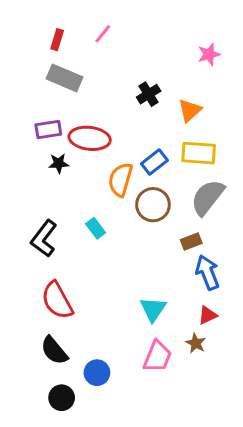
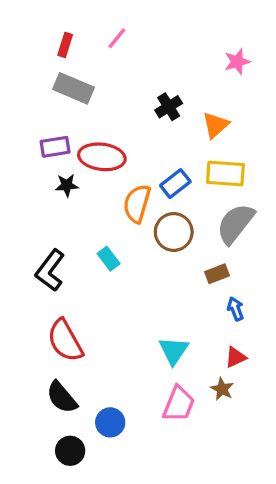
blue arrow: (208, 272) -> (235, 309), size x0.6

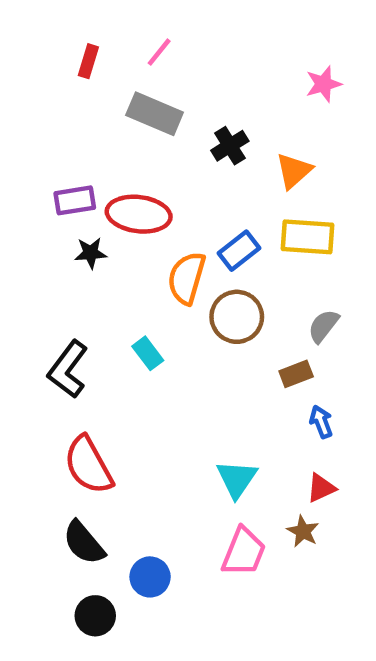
gray rectangle: (73, 88) -> (155, 114), moved
gray semicircle: (235, 224) -> (323, 326), moved, size x0.6

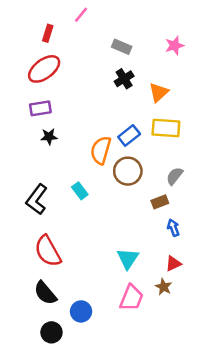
pink line: (159, 52) -> (81, 15), moved
gray rectangle: (155, 114) -> (122, 47), moved, size x0.7
red ellipse: (139, 214) -> (44, 69), moved, turned -44

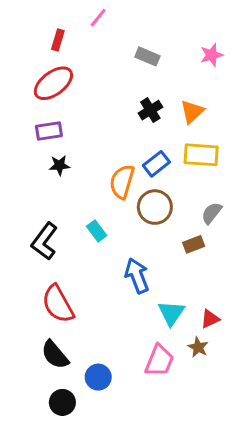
black cross: (124, 79) -> (150, 110), moved
blue arrow: (173, 228) -> (137, 276), moved, size x1.6
cyan triangle: (128, 259) -> (171, 313), moved

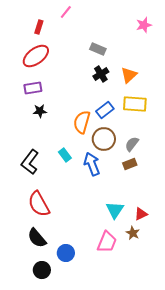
pink star: (212, 55) -> (144, 25), moved
gray rectangle: (147, 56) -> (98, 49), moved
gray semicircle: (212, 213) -> (132, 144), moved
blue arrow: (137, 276) -> (92, 164), moved

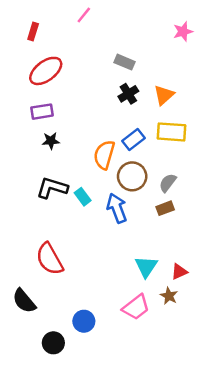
red rectangle: (39, 27) -> (33, 32), moved
black L-shape: (30, 162) -> (52, 188), moved, turned 70
black semicircle: (37, 238) -> (24, 301), moved
pink trapezoid: (107, 242) -> (136, 307), turned 30

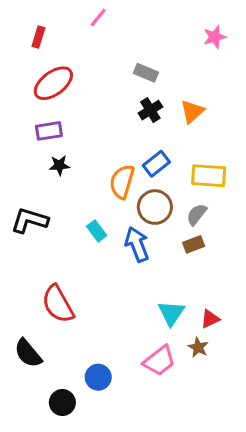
yellow rectangle: (172, 132) -> (209, 176), moved
black L-shape: (52, 188) -> (30, 220), moved

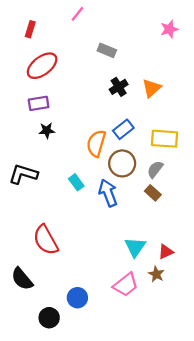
gray rectangle: (146, 73) -> (107, 50), moved
brown rectangle: (194, 244) -> (153, 193), turned 63

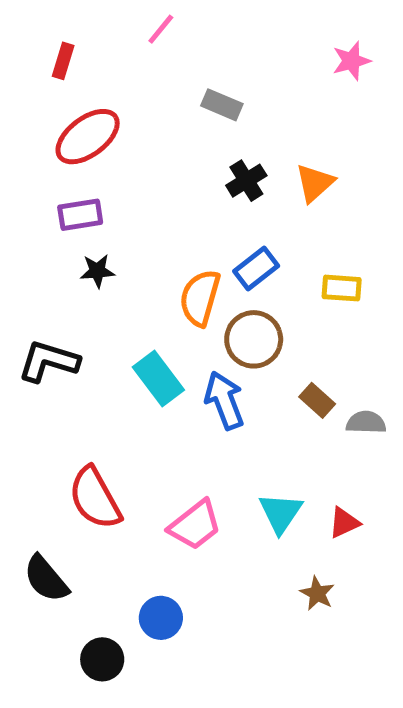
yellow rectangle: (165, 139) -> (342, 288), size x0.7
gray semicircle: (155, 169) -> (366, 422), moved, turned 54
cyan rectangle: (76, 182) -> (158, 378), size x1.5
brown star: (156, 274) -> (317, 593), moved
pink trapezoid: (126, 285) -> (195, 525), moved

